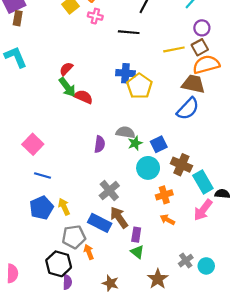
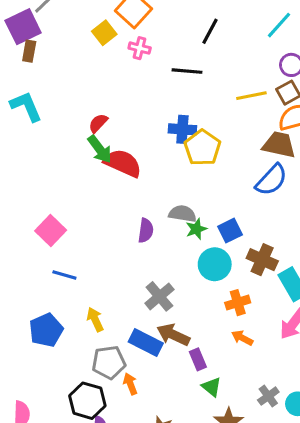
red semicircle: (83, 97) -> (123, 163), size x1.4
blue pentagon: (41, 208) -> (46, 330), moved
brown arrow: (119, 217) -> (173, 335), turned -30
purple rectangle: (136, 235) -> (198, 359), turned -32
green triangle: (137, 252) -> (212, 387), moved

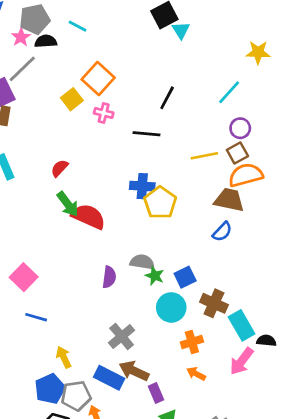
red semicircle: (98, 123) -> (59, 168), moved
blue semicircle: (271, 180) -> (222, 232), size x0.7
green star: (196, 229) -> (155, 276), turned -30
blue pentagon: (46, 330) -> (50, 389), moved

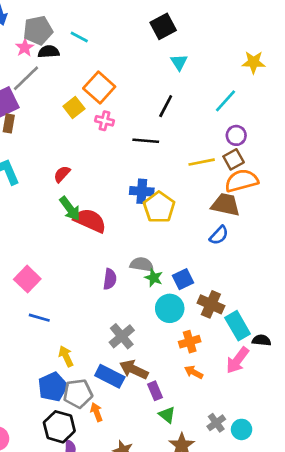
cyan triangle: (181, 30) -> (179, 62), moved

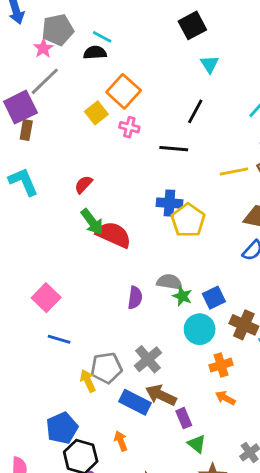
black semicircle: (49, 52) -> (95, 53), moved
blue pentagon: (53, 387) -> (62, 428), moved
gray pentagon: (78, 394) -> (106, 368), moved

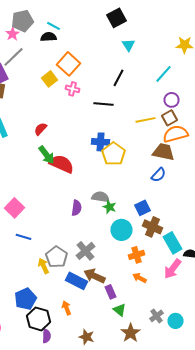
blue square: (214, 298) -> (142, 208), moved
gray pentagon: (106, 368) -> (56, 257), turned -30

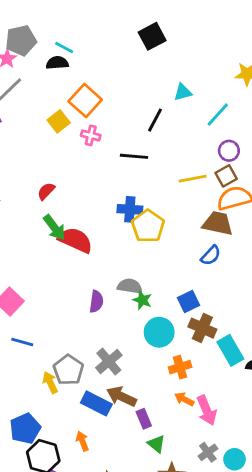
cyan triangle: (128, 45) -> (183, 92), moved, turned 48
pink arrow: (172, 269) -> (207, 410), moved, turned -60

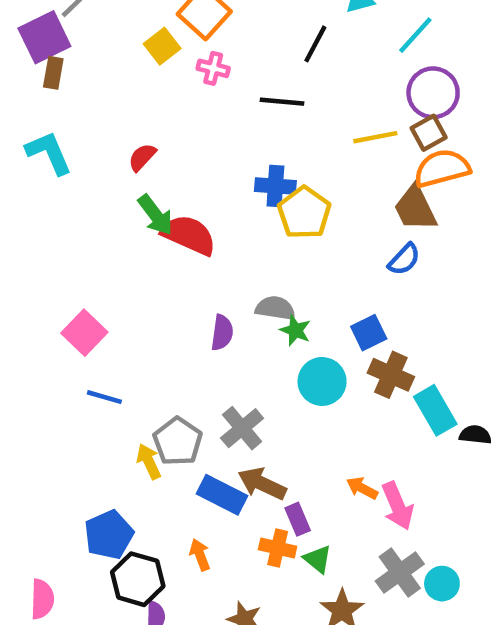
purple circle: (229, 151) -> (433, 93), size x1.5
brown trapezoid: (218, 223) -> (415, 208), turned -128
orange cross: (180, 367) -> (278, 548), moved, turned 30
gray cross: (208, 452) -> (400, 572), size x1.5

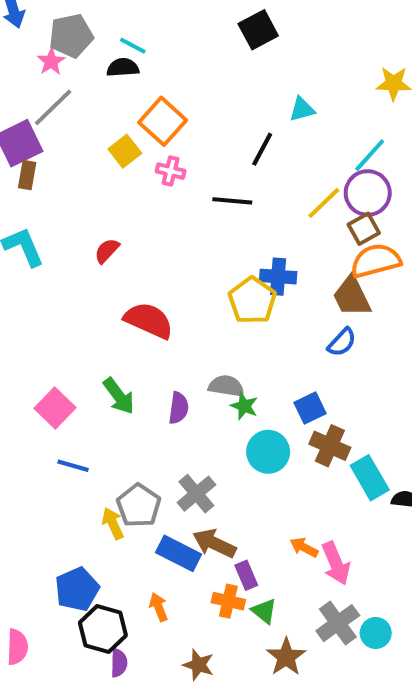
cyan line: (415, 35) -> (370, 155), moved
yellow line: (375, 137) -> (324, 203), moved, turned -33
blue cross: (275, 186) -> (278, 277), moved
green arrow: (155, 215) -> (119, 396), moved

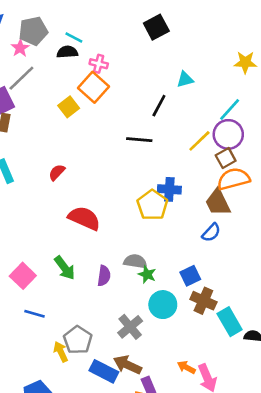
pink cross: (171, 171) -> (99, 64), moved
gray cross: (196, 494) -> (130, 327), moved

